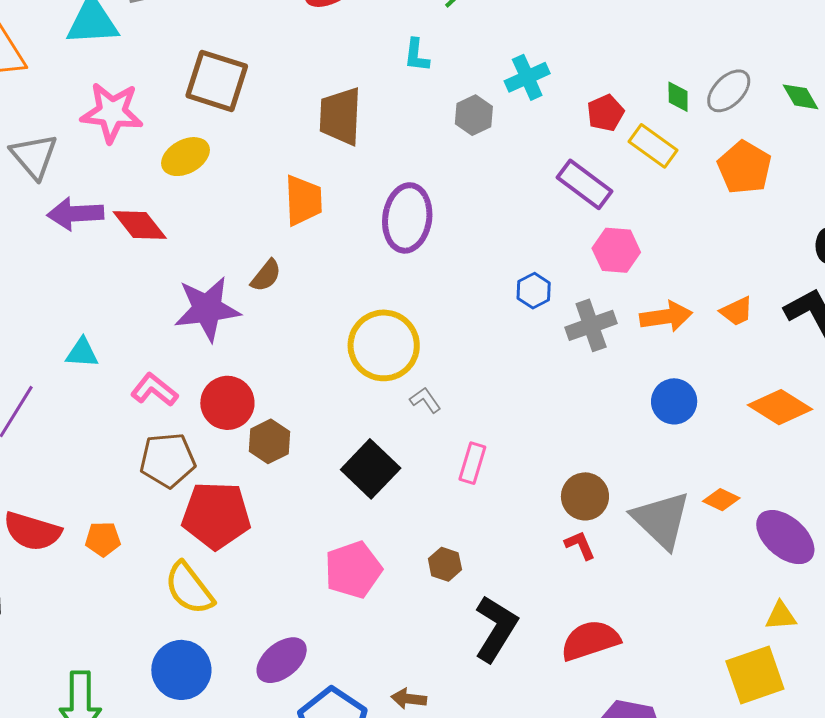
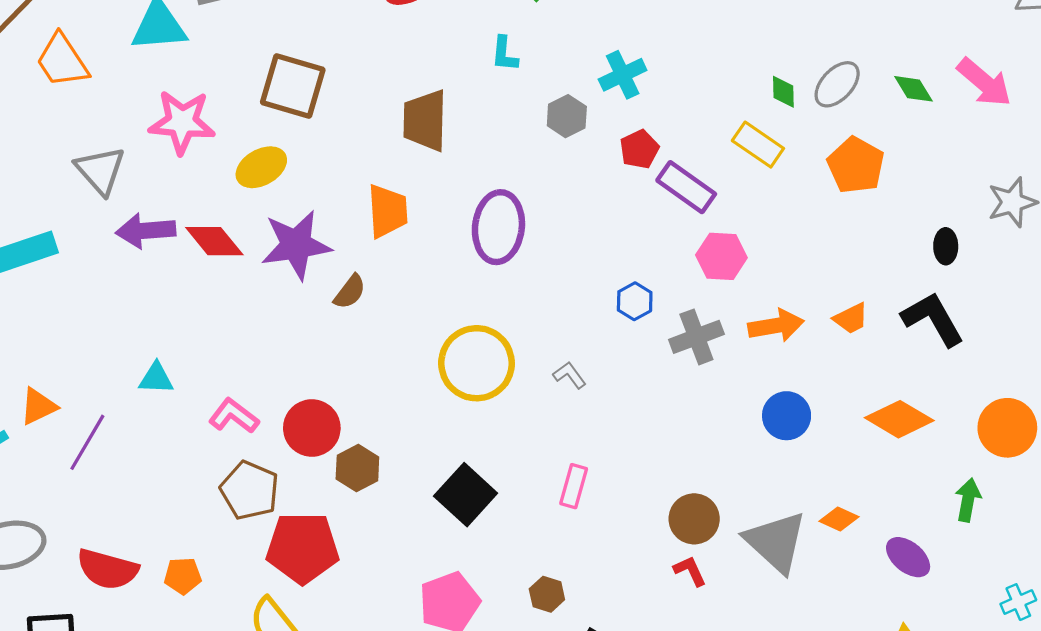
red pentagon: (605, 113) -> (639, 149), moved
purple star: (207, 309) -> (296, 245), moved
gray L-shape: (425, 400) -> (570, 375), moved
brown pentagon: (168, 460) -> (250, 490), turned 30
purple ellipse: (785, 537) -> (908, 557), size x0.7

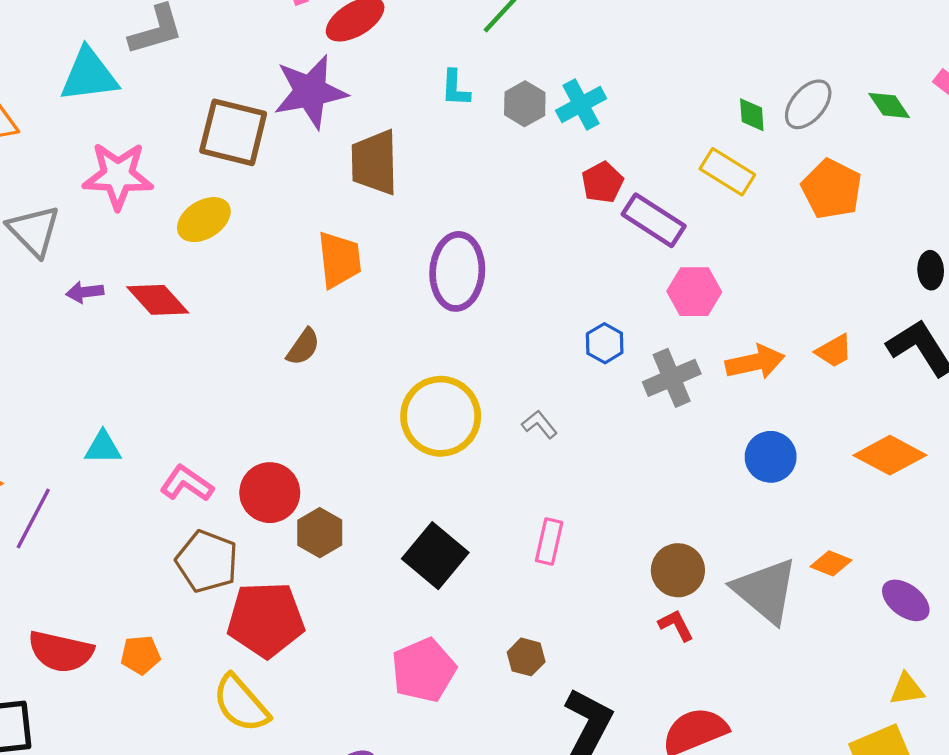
gray hexagon: (567, 116) -> (525, 104), moved
purple arrow: (146, 231) -> (85, 292), size x0.6
purple star: (296, 245) -> (310, 92), moved

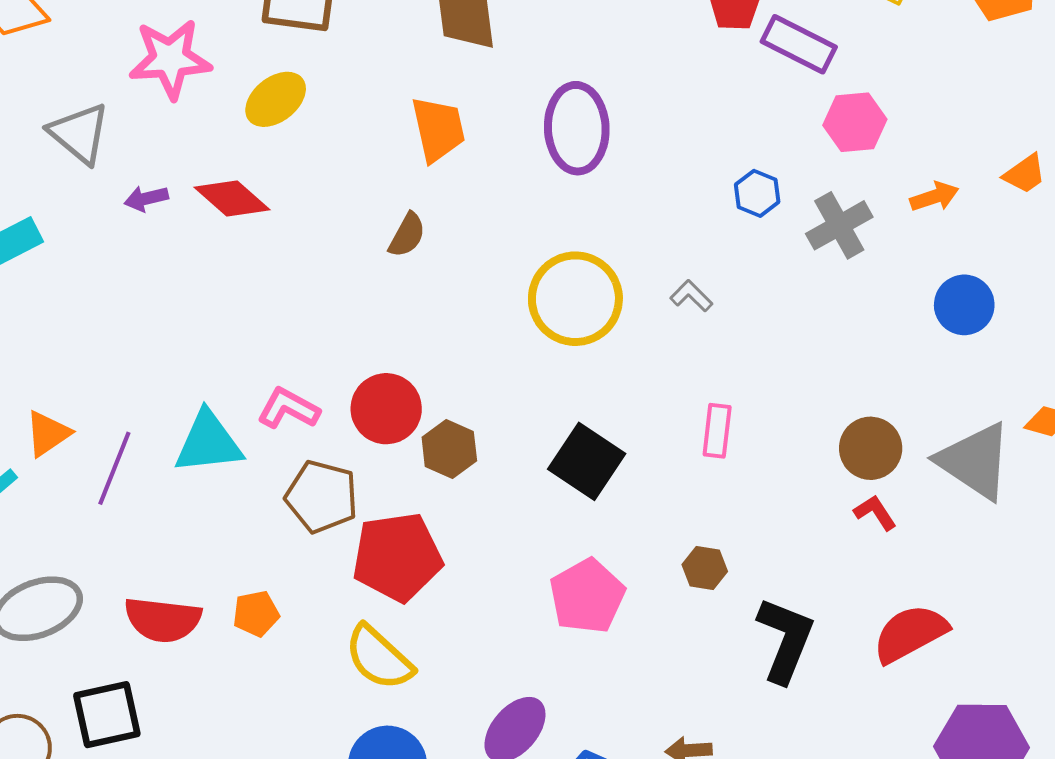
orange arrow: (755, 362) -> (934, 197), size x0.7
cyan triangle: (103, 448) -> (208, 442), moved, size x1.6

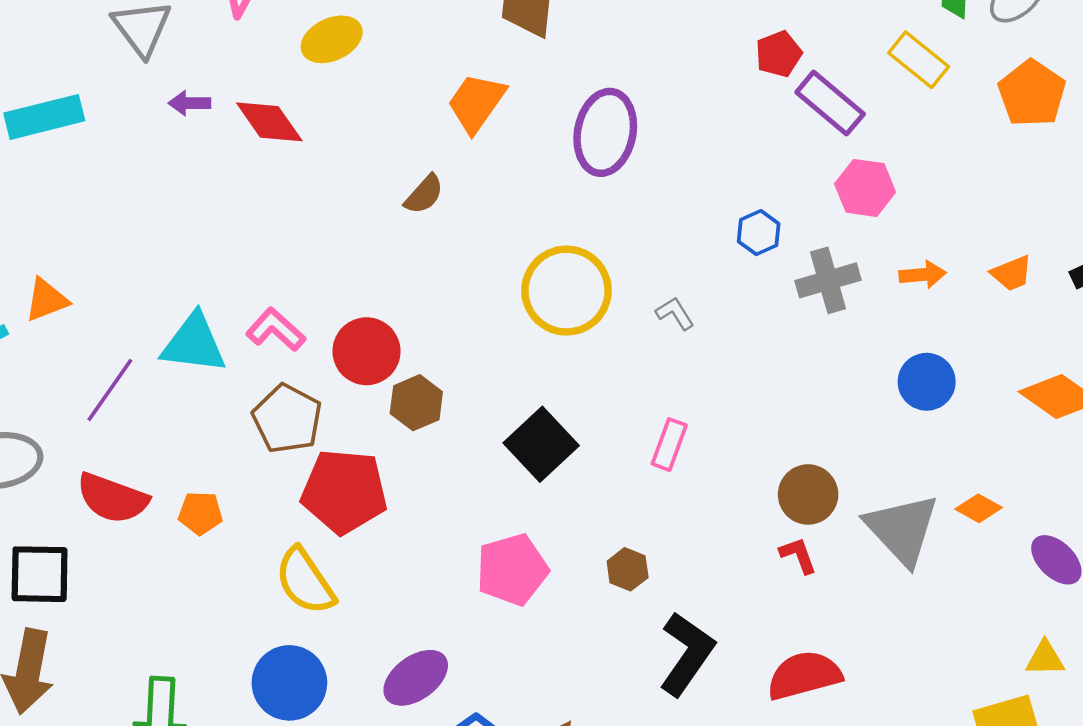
orange trapezoid: (438, 129) -> (476, 103), turned -146
purple line: (114, 468) -> (110, 390), moved

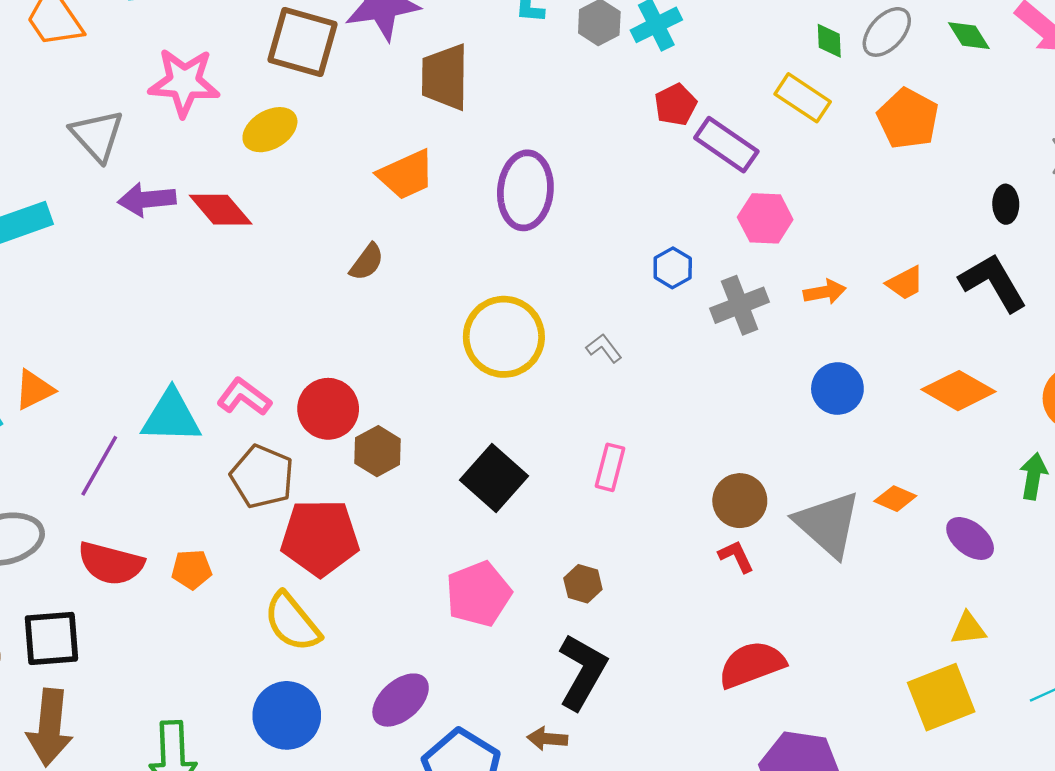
purple arrow: (190, 103) -> (147, 199), size x1.5
orange trapezoid: (476, 103) -> (406, 175), turned -144
black L-shape: (687, 654) -> (582, 672), moved

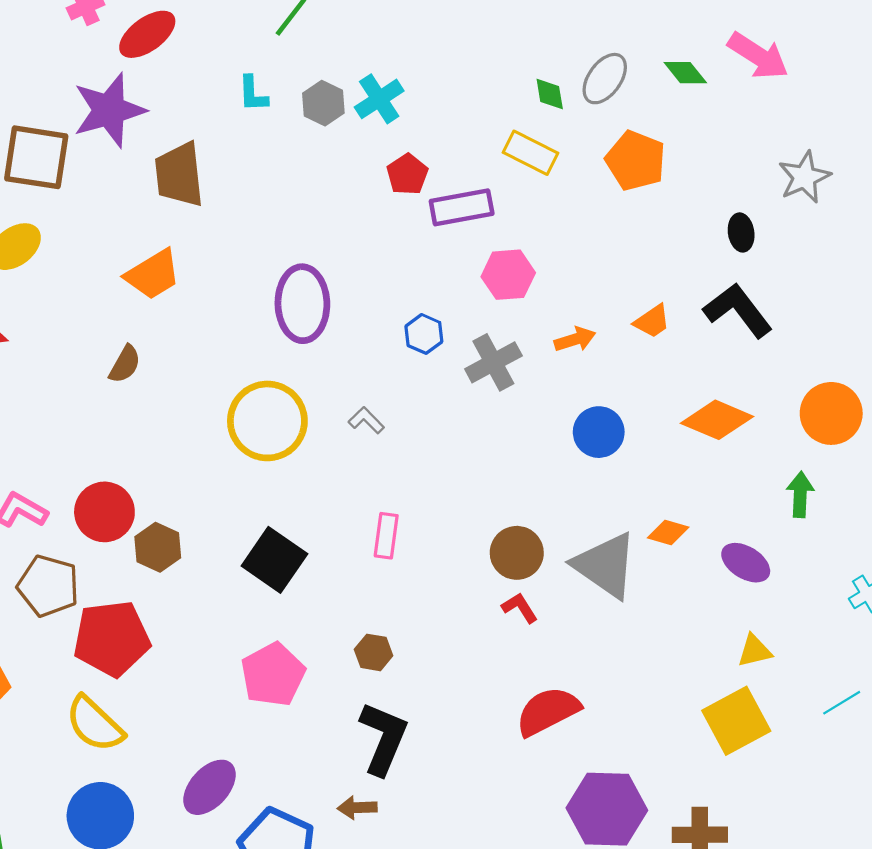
purple rectangle: (726, 145) -> (462, 207), turned -38
purple ellipse: (525, 190) -> (302, 304), moved

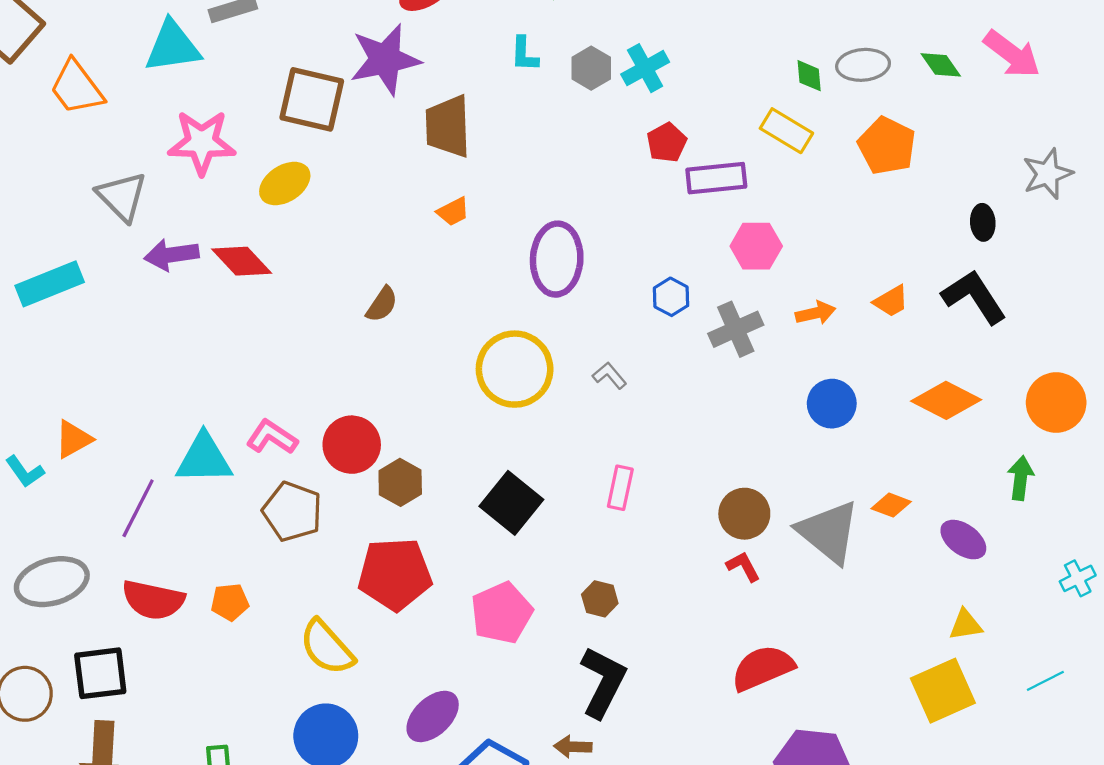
gray ellipse: (605, 79) -> (863, 65), turned 45
orange trapezoid: (153, 274) -> (453, 212), moved, size x0.6
red pentagon: (112, 638) -> (395, 574), moved

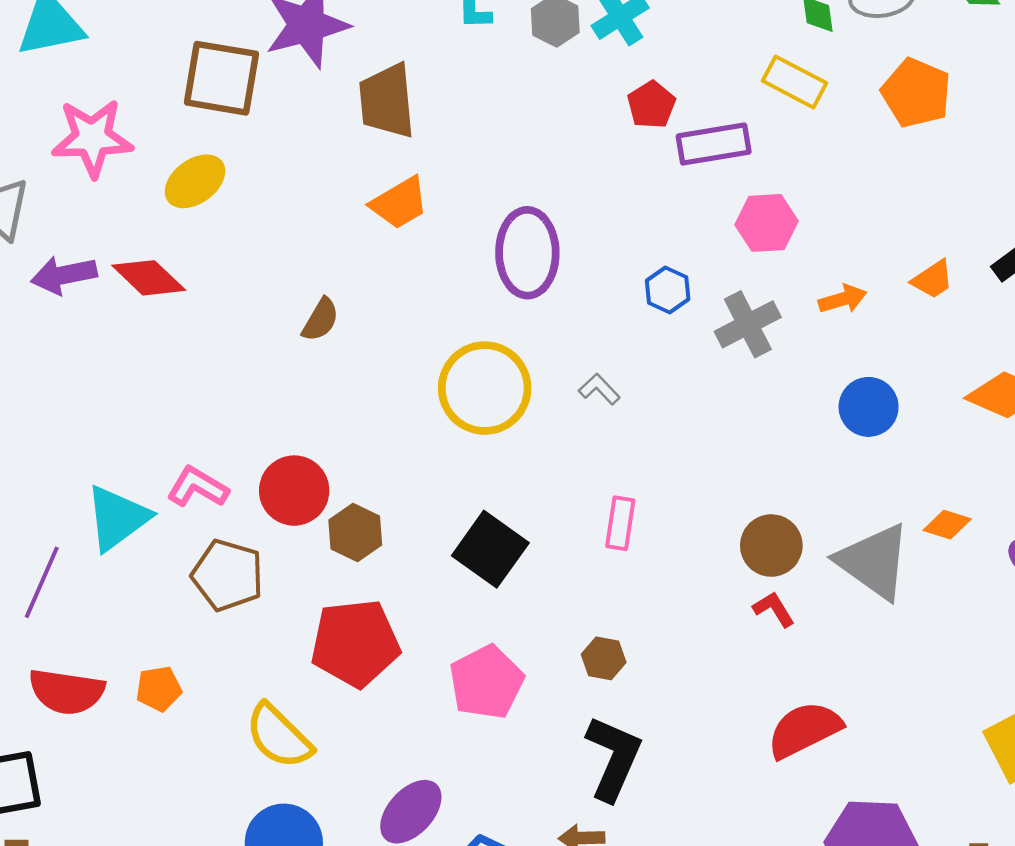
orange trapezoid: (453, 212) -> (399, 203), size x1.5
cyan triangle: (204, 459) -> (117, 518), turned -32

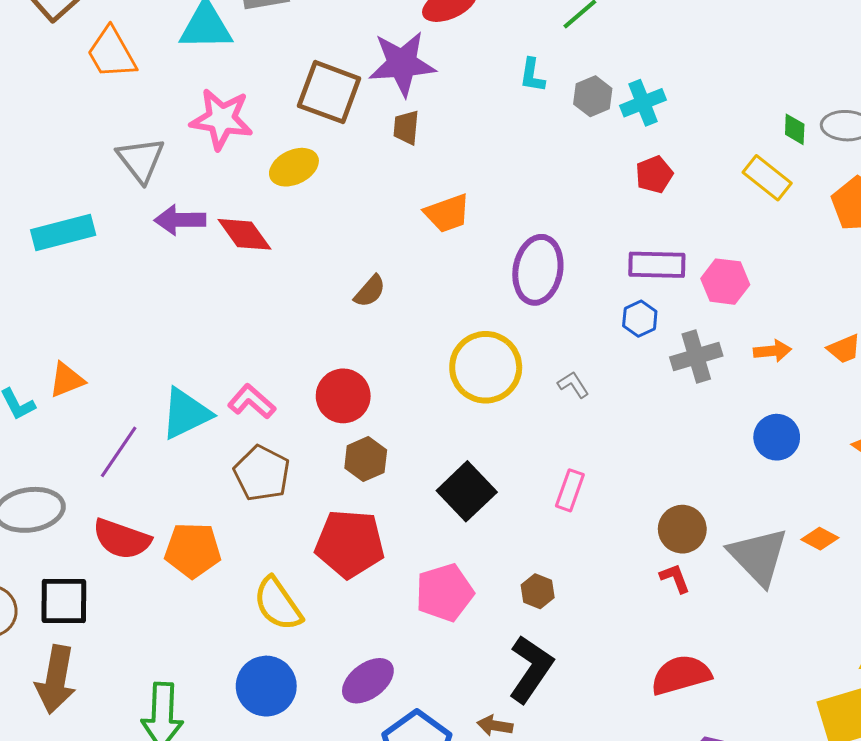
brown trapezoid: (387, 101) -> (406, 127), moved, size x0.6
purple rectangle: (714, 144) -> (657, 265), moved
red circle: (294, 491) -> (343, 396), moved
orange pentagon: (159, 689) -> (193, 550), size x1.6

